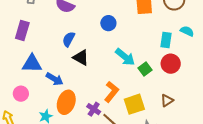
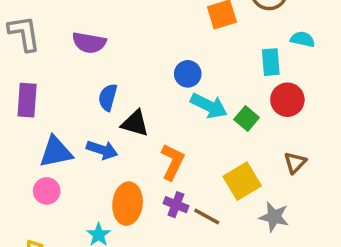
blue circle: (108, 23) -> (188, 74), moved
blue arrow: (55, 79) -> (102, 150), moved
orange L-shape: (112, 92) -> (173, 162), moved
pink circle: (21, 94) -> (47, 191), moved

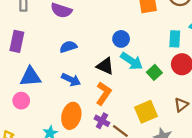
blue semicircle: (108, 97) -> (68, 47), turned 49
black triangle: (135, 123) -> (105, 66), moved
blue arrow: (102, 150) -> (71, 80), moved

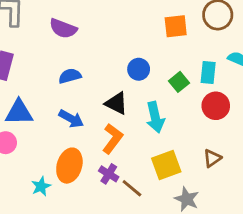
cyan arrow: (132, 61) -> (155, 117), moved, turned 40
green square: (154, 72) -> (179, 82), moved

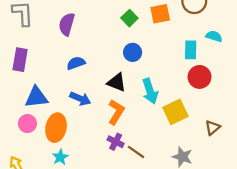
purple semicircle: (63, 29) -> (67, 24), turned 90
green square: (179, 82) -> (129, 18), moved
brown triangle: (212, 158) -> (213, 128), moved
yellow square: (166, 165) -> (175, 112), moved
orange ellipse: (69, 166) -> (56, 128), moved

